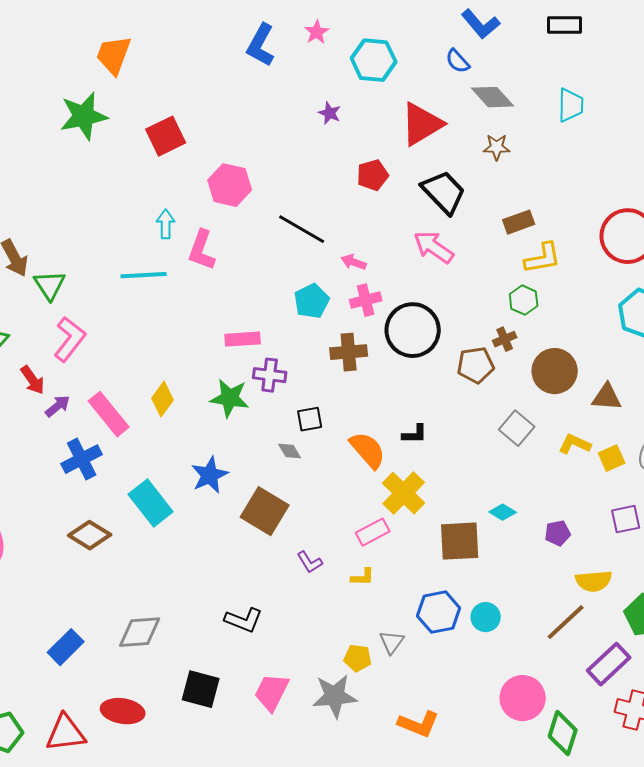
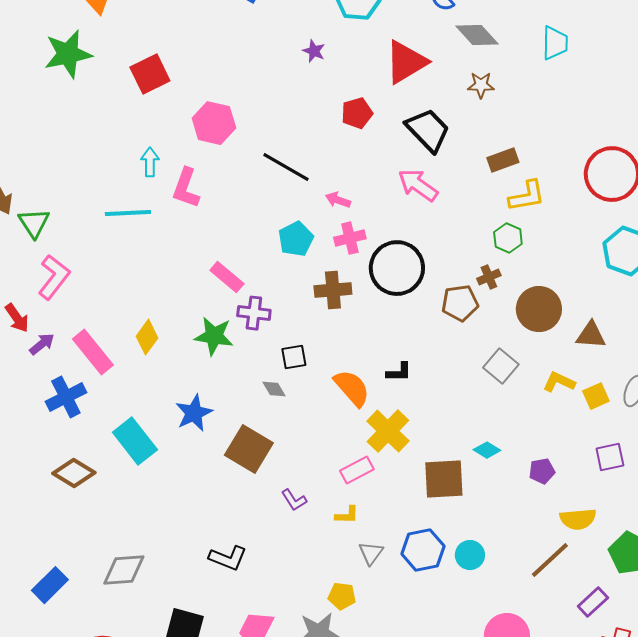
pink rectangle: (243, 339) -> (227, 277), turned 44
gray triangle: (392, 642) -> (371, 553), moved
purple rectangle: (609, 664) -> (593, 602), size x0.7

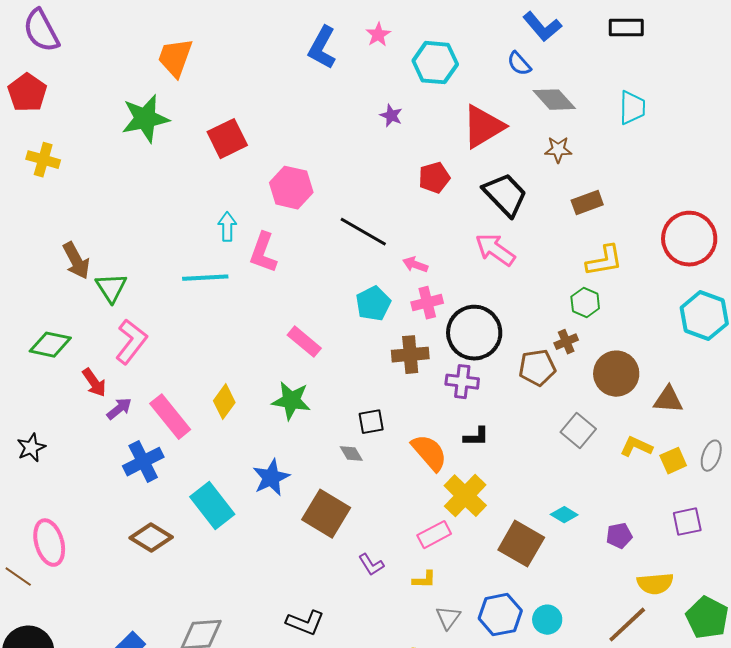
brown rectangle: (503, 160) -> (587, 203), moved
purple cross: (254, 313) -> (462, 382), moved
brown square: (444, 479) -> (521, 544), turned 33

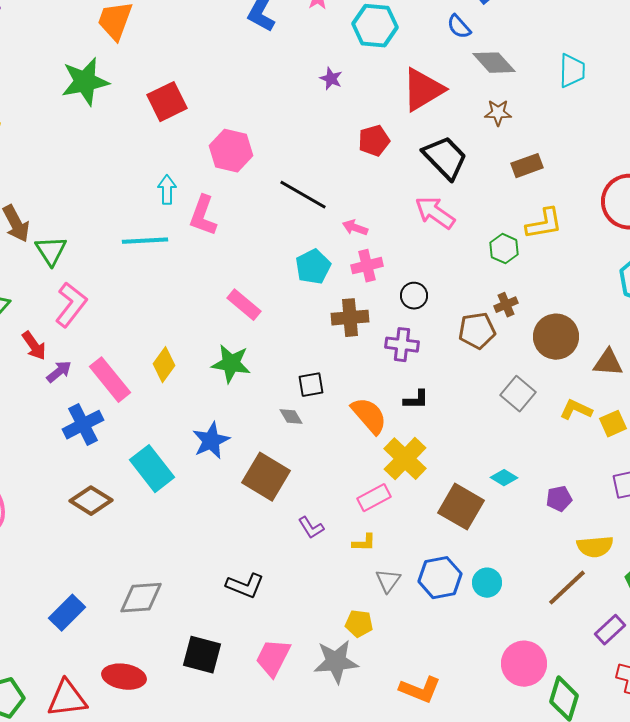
green hexagon: (585, 303) -> (504, 249), moved
black circle: (474, 333) -> (414, 296), size x0.5

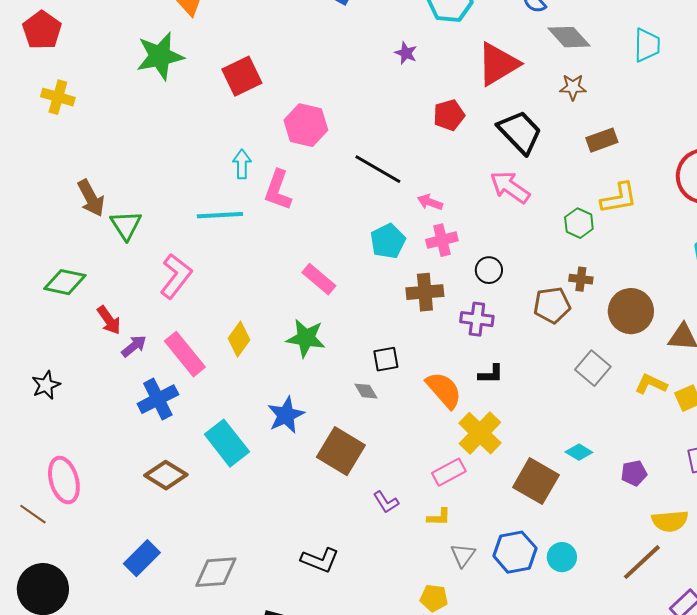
pink L-shape: (71, 305) -> (176, 276), moved
brown cross: (506, 305) -> (581, 279), turned 30
blue rectangle: (67, 613) -> (142, 558), moved

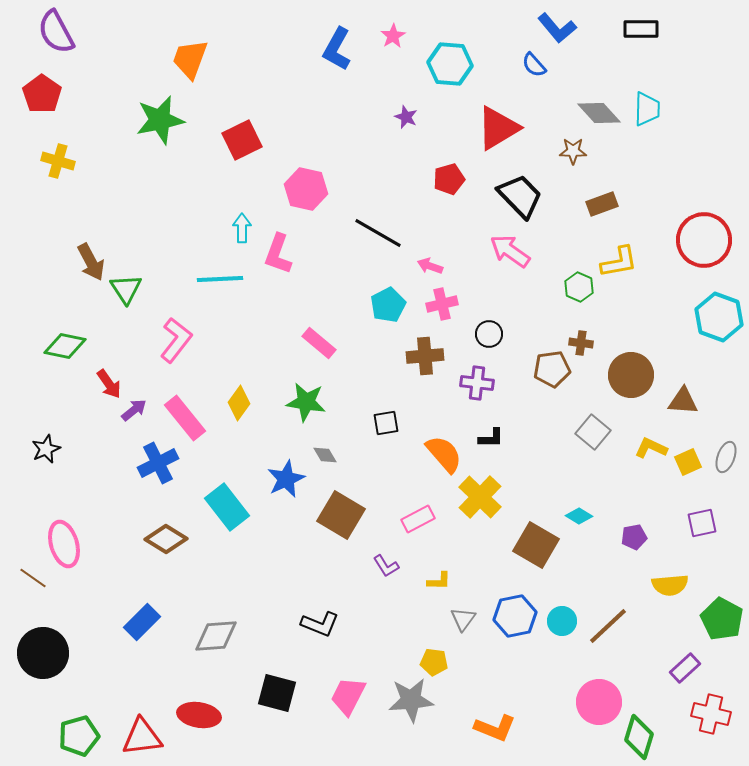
gray diamond: (569, 37) -> (599, 113), moved
gray diamond: (366, 391) -> (325, 455), moved
pink rectangle: (449, 472) -> (418, 519), moved
brown line: (642, 562) -> (608, 626), moved

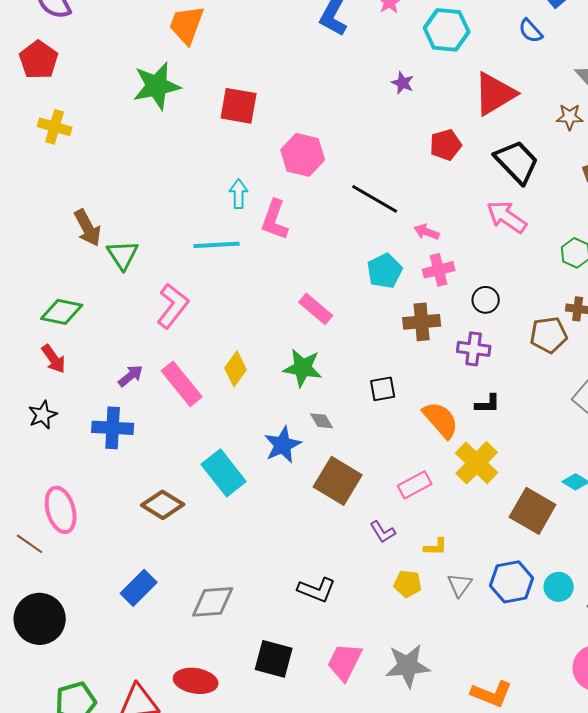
red square: (242, 140) -> (239, 106), turned 36
red arrow: (109, 384) -> (54, 359), moved
blue cross: (158, 463) -> (113, 428), moved, turned 30
yellow pentagon: (434, 662) -> (408, 584), moved

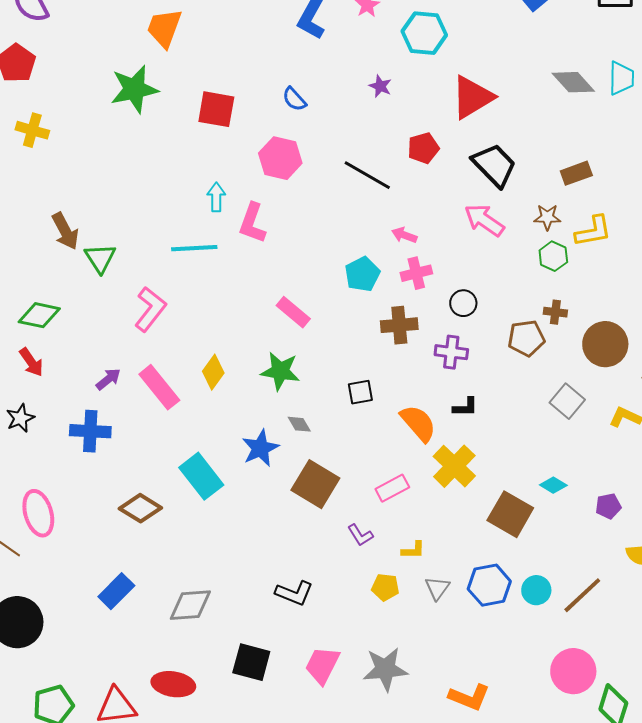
blue semicircle: (531, 31) -> (294, 99), moved
brown star: (570, 117) -> (547, 217), moved
black line: (375, 199) -> (367, 175), moved

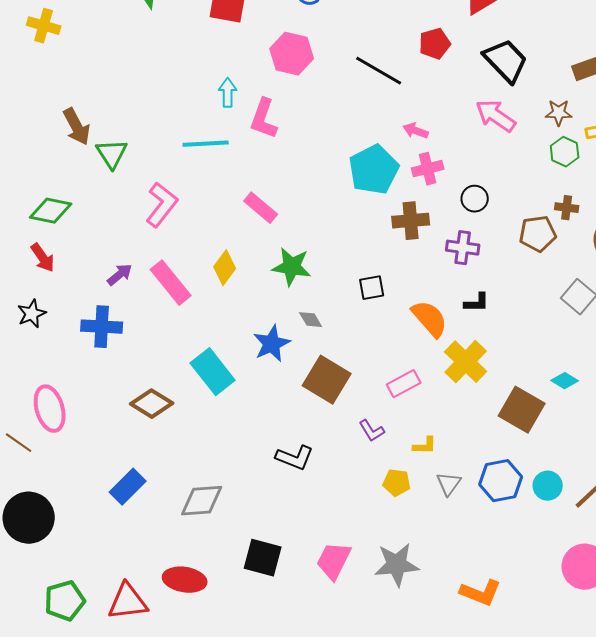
cyan pentagon: (362, 274) -> (374, 170), size x1.4
pink rectangle: (293, 312) -> (261, 208), moved
black L-shape: (294, 593) -> (295, 458), moved

